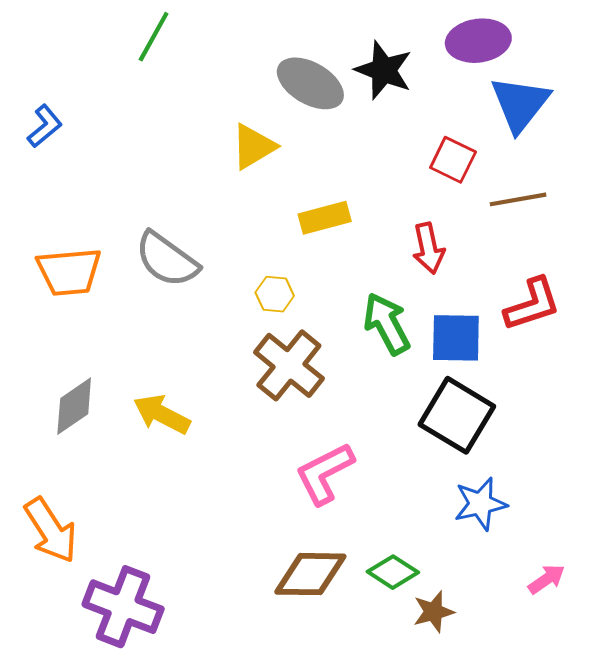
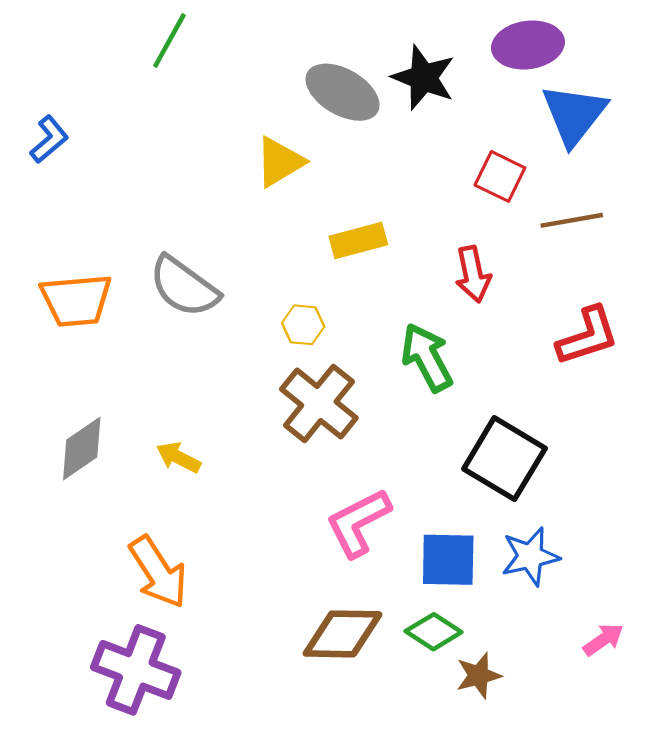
blue square: (456, 338) -> (448, 560), moved
yellow arrow: (162, 414) -> (178, 457), size x0.7
orange arrow: (51, 530) -> (158, 572), moved

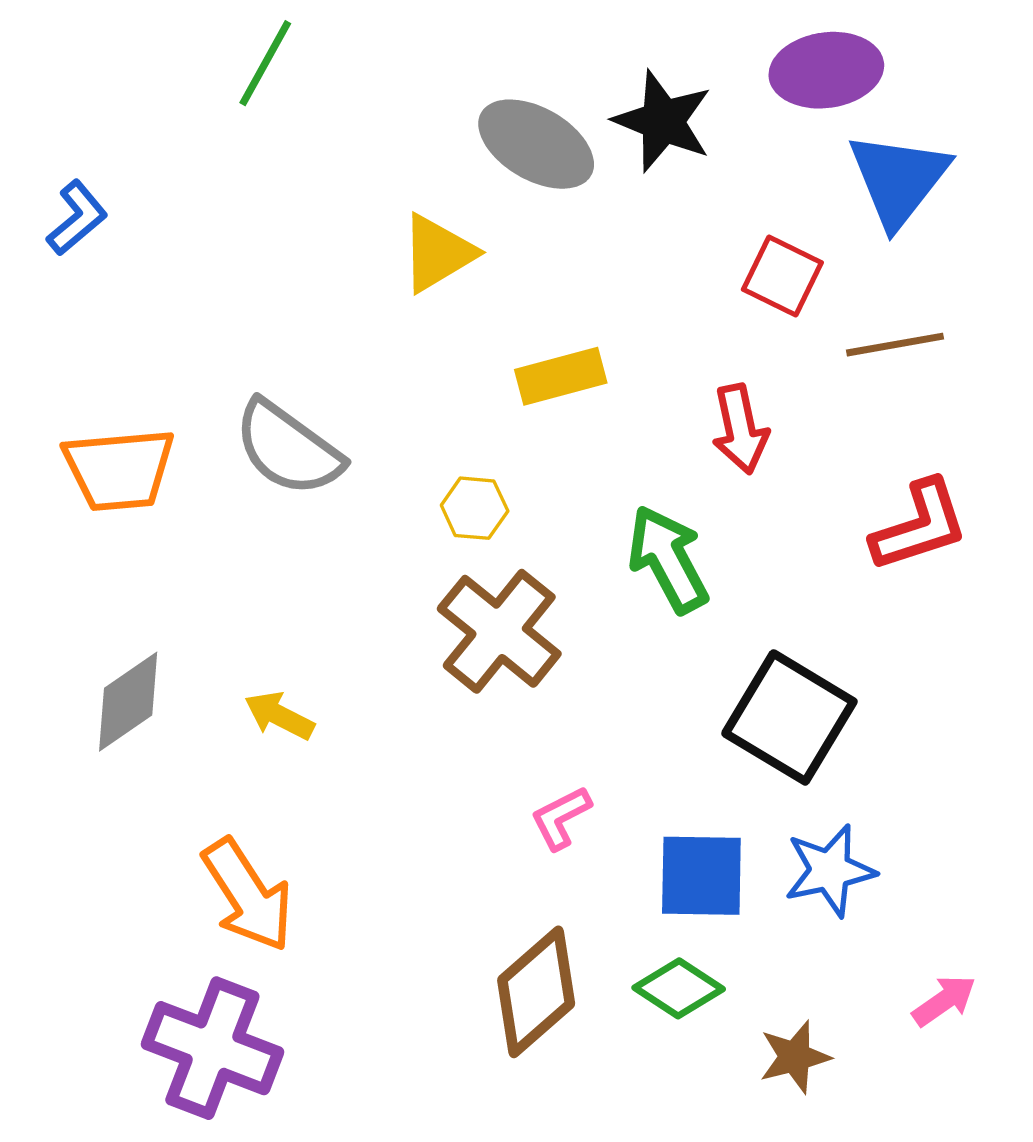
pink L-shape: (358, 523) -> (561, 818), size x0.6
brown diamond: (343, 634) -> (536, 992), turned -42
brown star: (479, 676) -> (795, 1057), moved

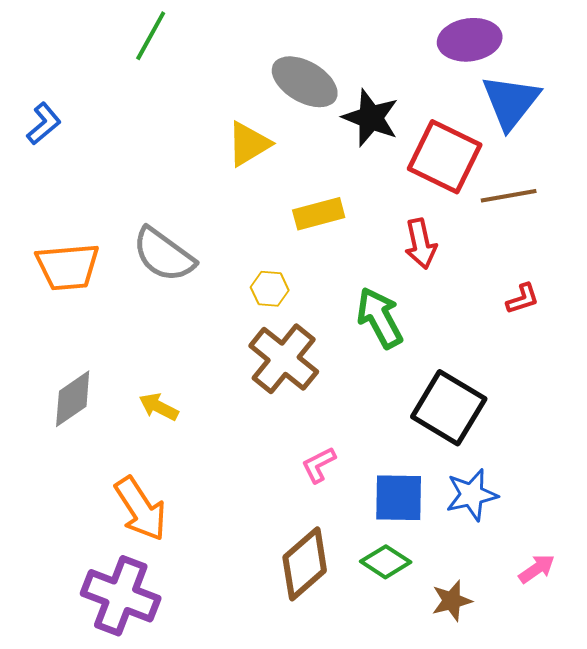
black star: (663, 121) -> (371, 118), moved
red square: (782, 276) -> (445, 157), size x1.6
red L-shape: (920, 526) -> (523, 299), size x0.6

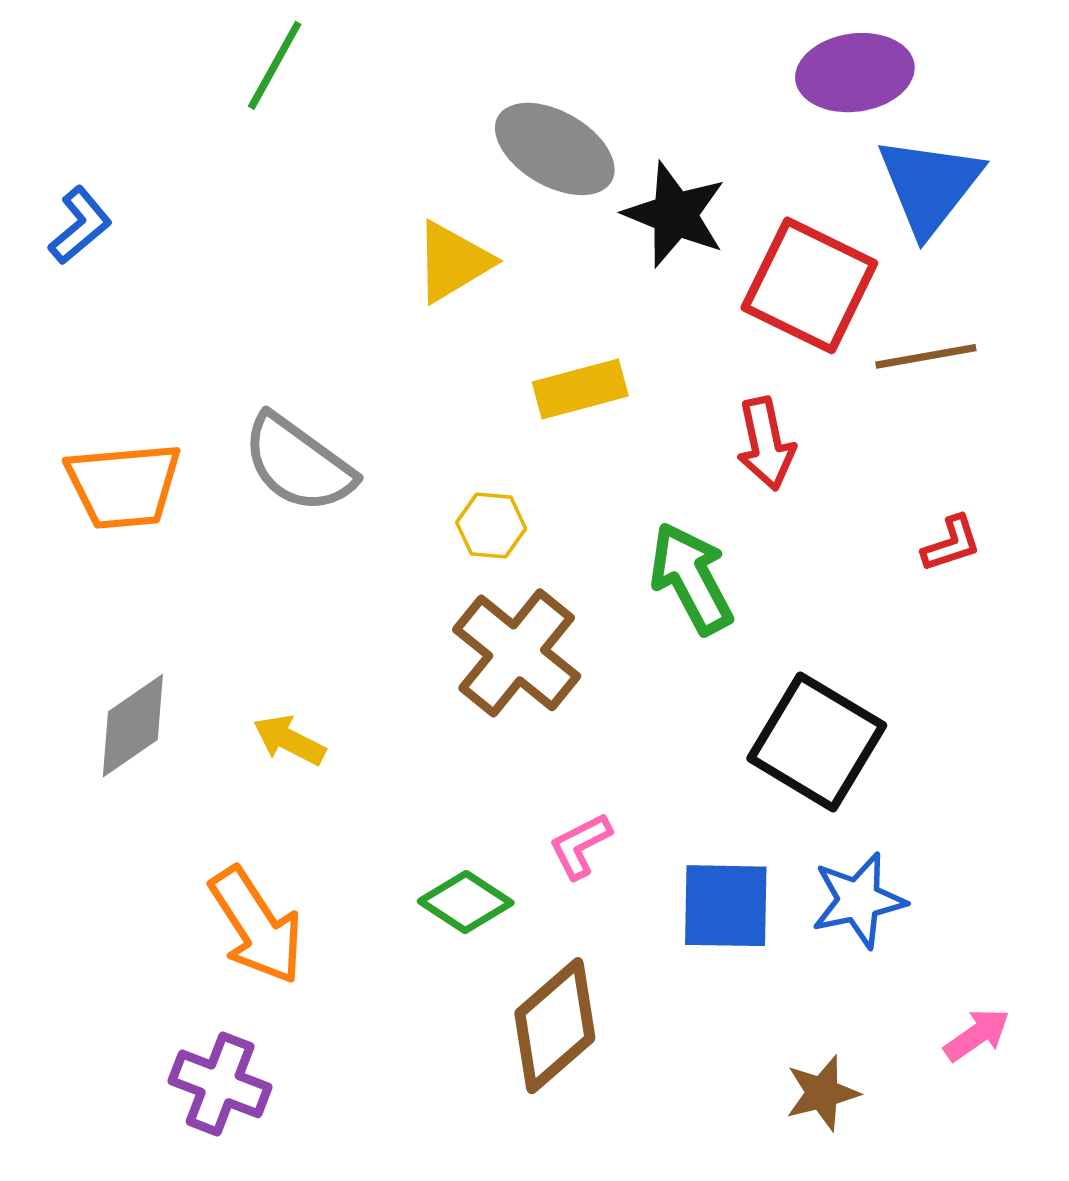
green diamond: (386, 562) -> (466, 902), moved
purple cross: (121, 596) -> (220, 1084), size x0.7

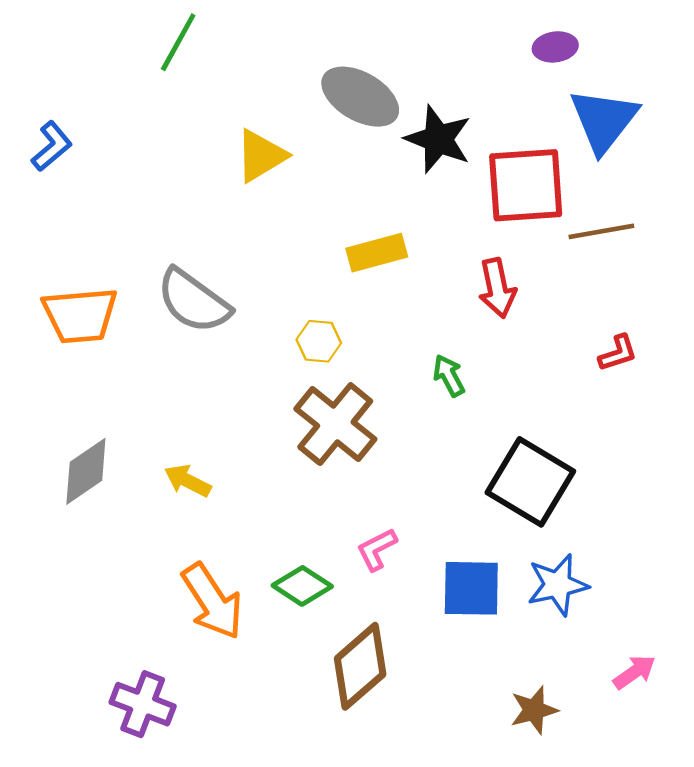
purple ellipse: (855, 73) -> (555, 47), size x0.6
yellow triangle: (453, 262) -> (261, 156), moved
red square: (809, 285) -> (526, 185), turned -30
green arrow: (691, 578) -> (449, 376), size x0.6
orange arrow: (256, 926) -> (212, 601), moved

